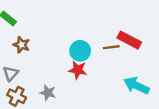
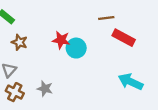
brown line: (111, 47) -> (106, 18), moved
red star: (78, 70) -> (61, 40), moved

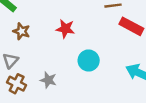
cyan circle: (76, 48) -> (89, 60), moved

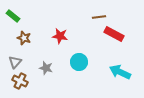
gray star: (48, 80) -> (46, 68), moved

